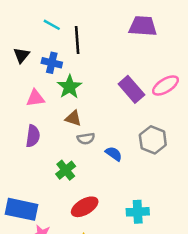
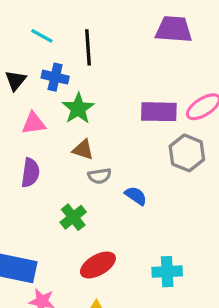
cyan line: (52, 25) -> (42, 36), moved
black triangle: (21, 55) -> (16, 80), moved
purple rectangle: (131, 89) -> (159, 112), turned -48
gray hexagon: (153, 140) -> (187, 153), moved

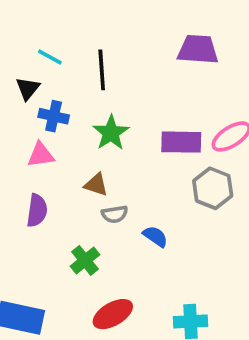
blue cross: (55, 77) -> (54, 116), moved
black triangle: (16, 80) -> (28, 88), moved
green star: (78, 108) -> (111, 133), moved

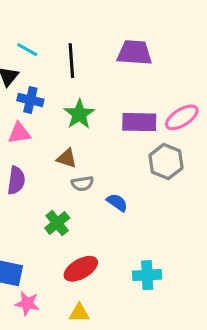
purple trapezoid: (198, 50) -> (134, 53), moved

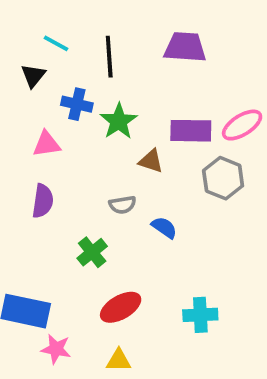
blue cross: (30, 100) -> (77, 104), moved
brown triangle: (67, 158) -> (151, 161), moved

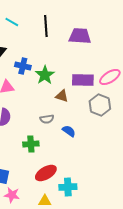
cyan line: (56, 43) -> (12, 22), moved
black line: (109, 57) -> (46, 26), moved
green cross: (92, 252) -> (31, 144), turned 35
cyan cross: (200, 315) -> (68, 187), moved

